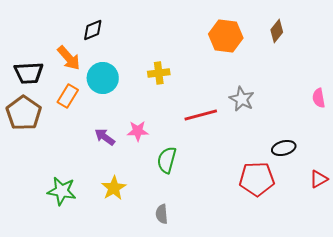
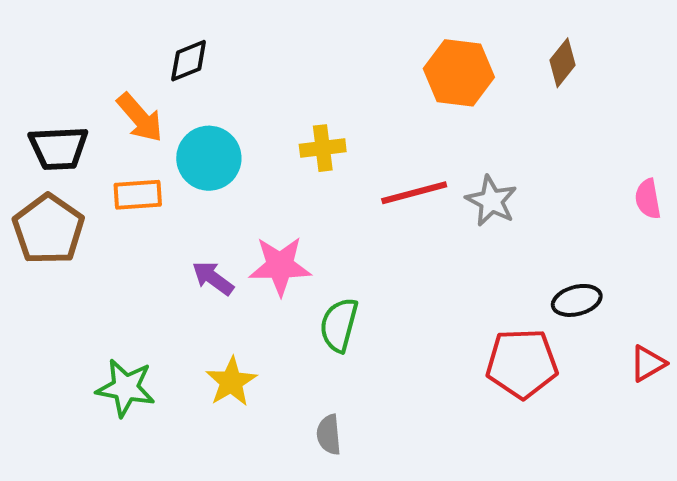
orange rectangle: (68, 96) -> (138, 195), turned 55
red line: (201, 115) -> (414, 193), moved
pink star: (138, 131) -> (280, 266), size x1.4

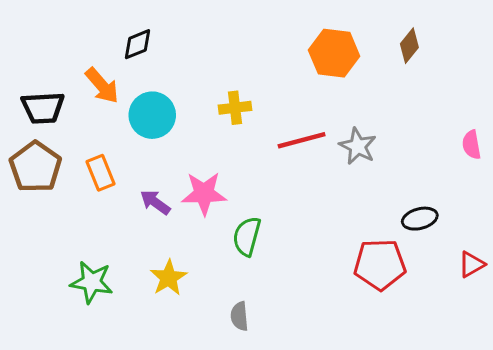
orange rectangle: (138, 195) -> (101, 173), moved, turned 72

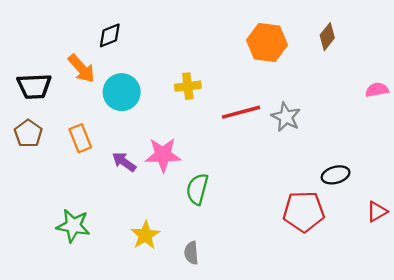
pink semicircle: (472, 145) -> (377, 90), moved, turned 90
brown pentagon: (35, 167) -> (28, 133), size x0.7
yellow star: (169, 278) -> (145, 235), moved

